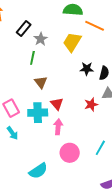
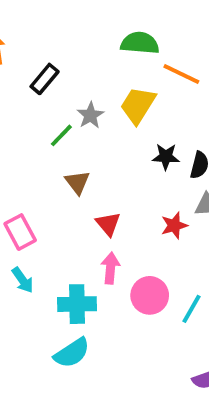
gray star: (41, 39) -> (90, 115), moved
green line: (32, 58) -> (61, 135), turned 32
cyan cross: (38, 113) -> (77, 304), moved
pink circle: (70, 153) -> (150, 295), moved

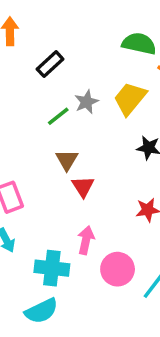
red triangle: (108, 224) -> (83, 186), moved

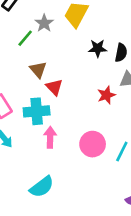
pink arrow: (86, 240) -> (50, 137), moved
cyan cross: (52, 268) -> (37, 111), moved

